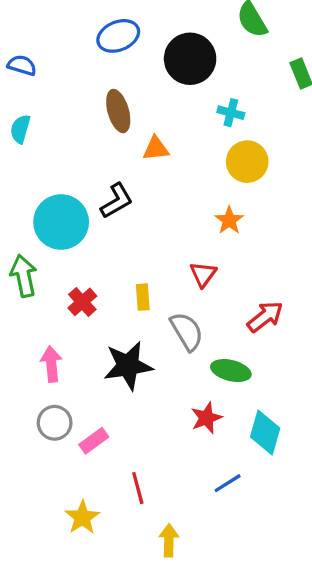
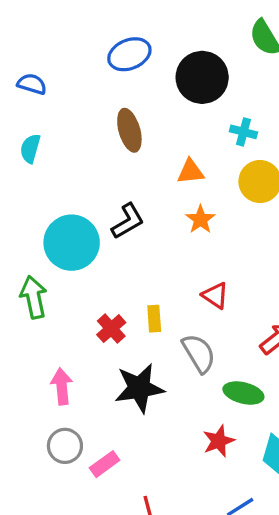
orange triangle: (156, 149) -> (191, 172), moved
orange star: (229, 220) -> (200, 219), moved
red triangle: (203, 274) -> (215, 296), turned -32
red cross: (82, 302) -> (111, 329), moved

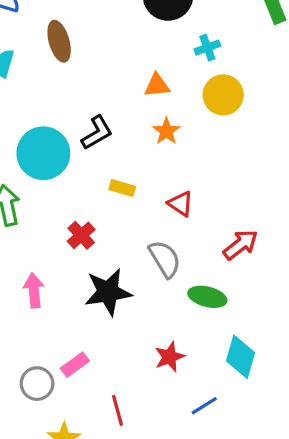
brown ellipse: (129, 130) -> (59, 41), moved
cyan cross: (243, 132) -> (207, 48), turned -35
yellow rectangle: (154, 319) -> (122, 188), moved, turned -70
red star: (219, 441) -> (170, 357), moved
gray circle: (65, 446) -> (37, 384), moved

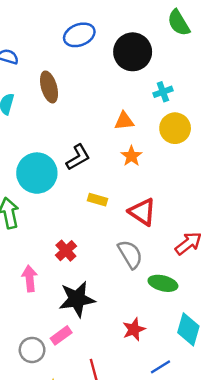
red triangle: (181, 204) -> (142, 212), size x1.4
red cross: (81, 235) -> (66, 251), moved
black star: (108, 292) -> (77, 299), moved

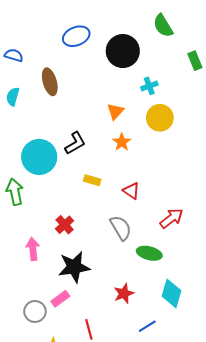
orange triangle: (124, 121) -> (115, 111), turned -42
red triangle: (142, 212) -> (131, 191), size x0.7

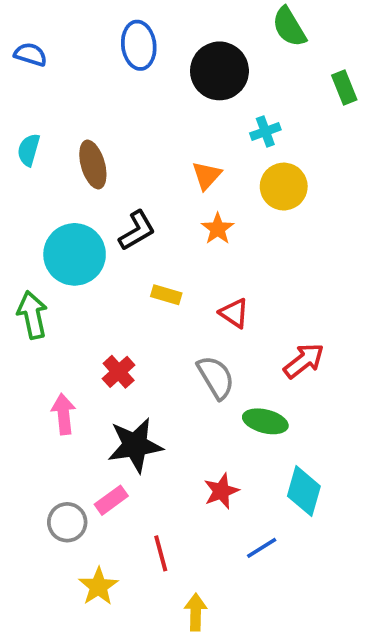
blue ellipse: (76, 36) -> (139, 45), turned -75
blue semicircle: (14, 55) -> (31, 54), moved
brown ellipse: (50, 82) -> (93, 164), moved

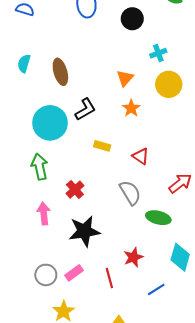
black circle: (219, 71) -> (132, 19), size x0.7
green arrow: (32, 315) -> (40, 167), moved
pink rectangle: (111, 500) -> (74, 273), moved
red line: (161, 553) -> (109, 278), moved

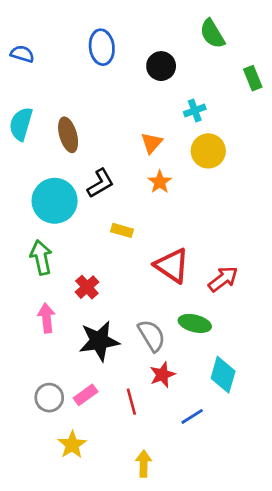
cyan semicircle: (24, 63) -> (21, 124), size x1.4
red triangle: (141, 156) -> (172, 265), moved, size x1.6
gray semicircle: (130, 193) -> (152, 336), moved

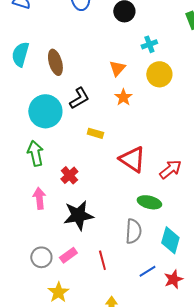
gray semicircle: (152, 336) -> (133, 231), moved, turned 35
red star: (162, 375) -> (173, 279), moved

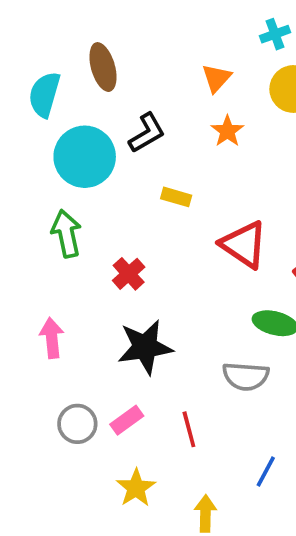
cyan semicircle: (20, 54) -> (44, 94), moved
pink arrow: (39, 198) -> (52, 338), moved
gray semicircle: (133, 231) -> (246, 376), turned 90
blue line: (147, 271) -> (266, 471), moved, turned -30
yellow star: (58, 292) -> (136, 488), moved

